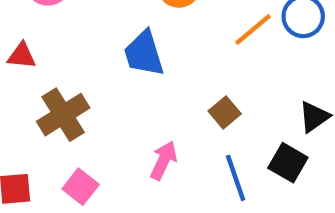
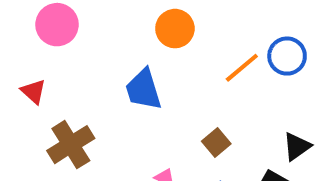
red triangle: (22, 56) -> (33, 91), turned 36

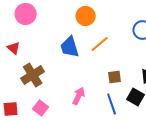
orange line: (242, 68) -> (100, 44), moved
brown square: (216, 143) -> (115, 77), moved, turned 32

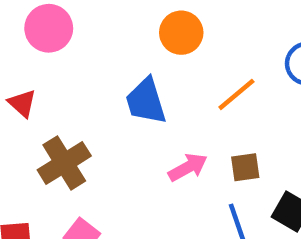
orange line: (100, 44) -> (236, 94), moved
pink arrow: (79, 96) -> (188, 167), moved, turned 36

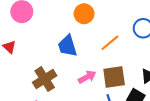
brown cross: (64, 163) -> (45, 79), moved
brown square: (245, 167) -> (114, 77), size x1.6

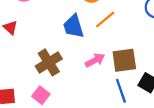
orange line: (110, 43) -> (105, 20), moved

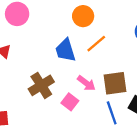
pink arrow: (95, 60) -> (86, 83), turned 66
pink square: (41, 95) -> (70, 102), moved

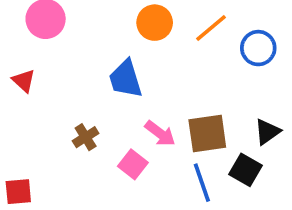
orange line: (96, 44) -> (211, 28), moved
brown cross: (41, 85) -> (86, 137), size x0.6

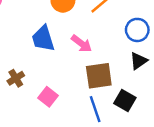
blue circle: (258, 48) -> (137, 30), moved
black triangle: (267, 132) -> (138, 61), moved
pink arrow: (160, 133) -> (81, 44), moved

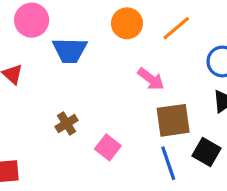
blue trapezoid: (43, 39) -> (70, 50), moved, turned -72

